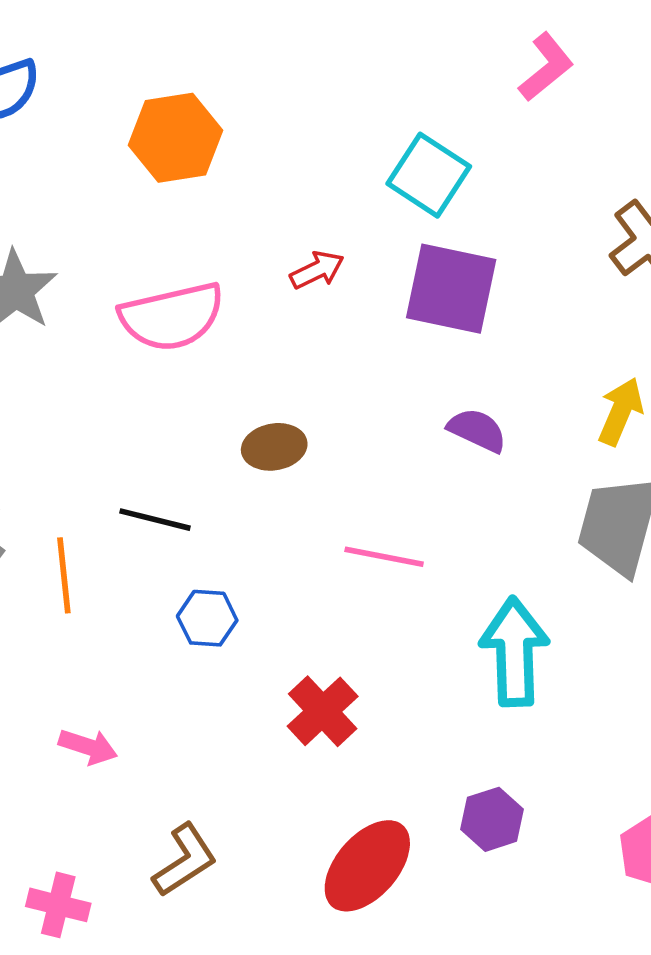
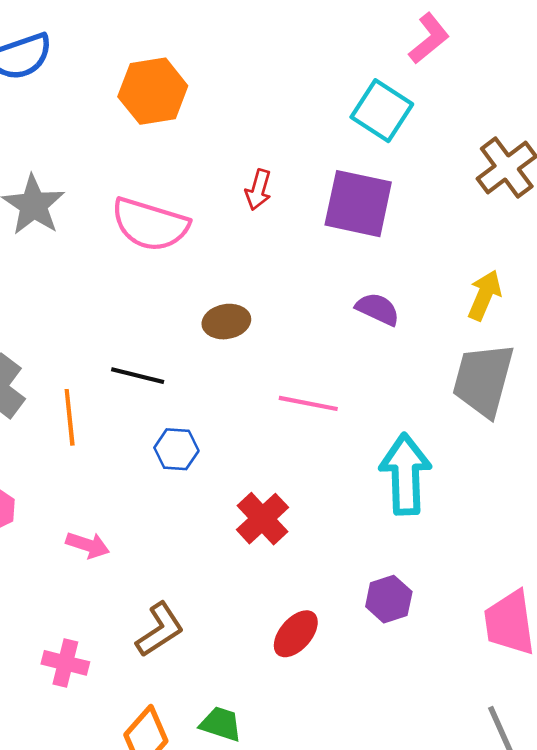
cyan square: (429, 175) -> (382, 111), moved
red arrow: (317, 270) -> (258, 190), turned 132
pink semicircle: (172, 317) -> (150, 224), turned 30
red ellipse: (367, 866) -> (296, 634), size x0.7

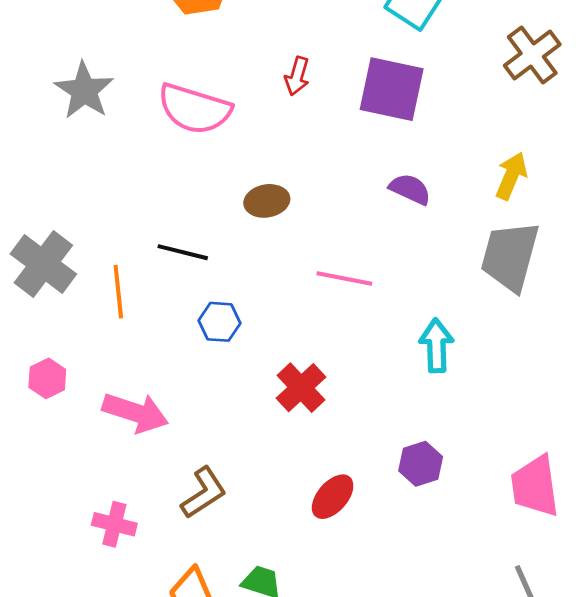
cyan arrow: (405, 474) -> (436, 346), size x0.7
pink arrow: (88, 545) -> (135, 413), size x1.6

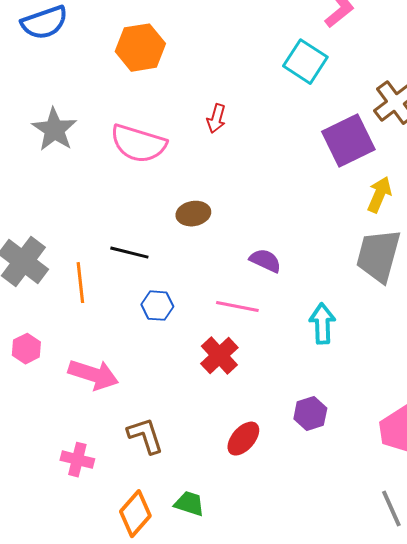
purple square: (392, 89) -> (348, 141), moved, turned -38
purple semicircle: (410, 189) -> (265, 261), moved
pink line: (344, 278) -> (237, 307), moved
brown L-shape: (204, 493) -> (145, 436), turned -75

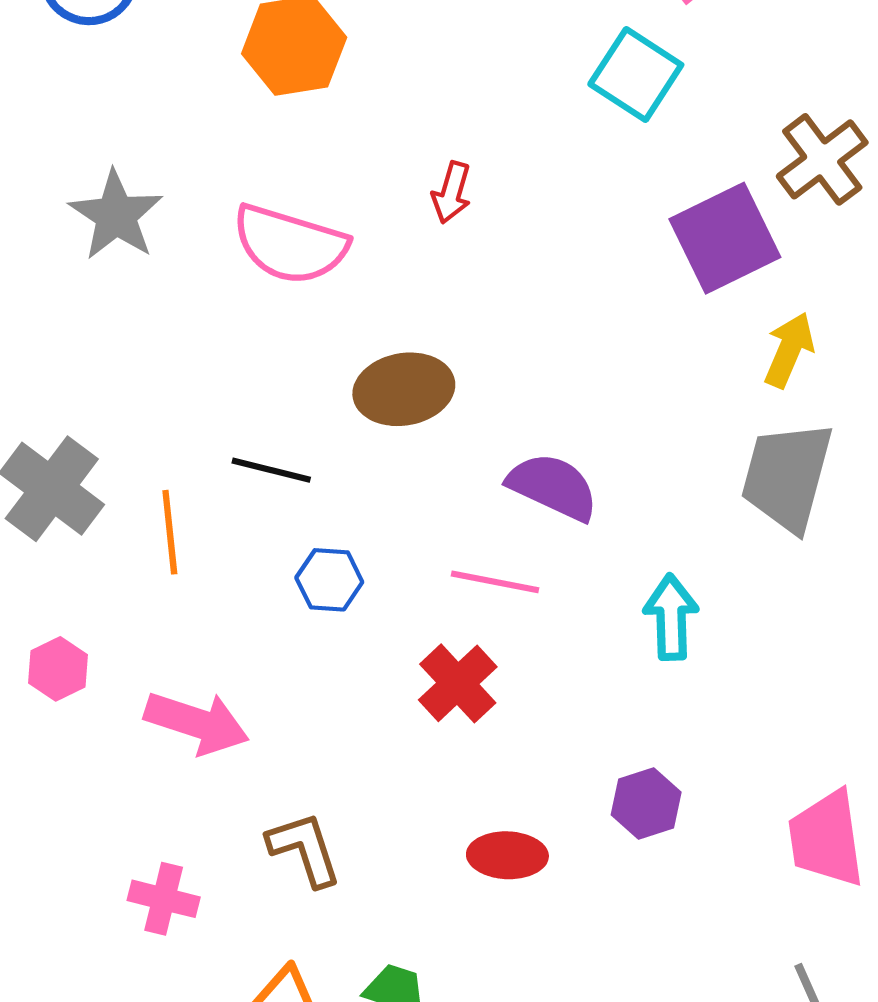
brown ellipse: (193, 214) -> (404, 389), size x1.4
purple semicircle: (265, 261) -> (553, 487), size x1.4
red ellipse: (243, 439) -> (507, 855), turned 51

